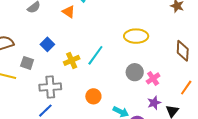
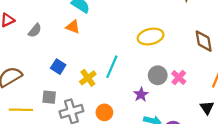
gray square: (27, 63) -> (49, 97), moved
orange circle: (93, 96) -> (104, 112), moved
purple star: (154, 103) -> (141, 94), moved

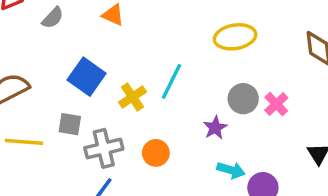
blue square: (58, 67) -> (87, 77), size x1.5

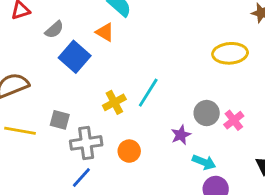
yellow ellipse: (235, 37) -> (230, 53), moved
blue square: (87, 77) -> (75, 57), moved
cyan arrow: (231, 170) -> (204, 162), moved

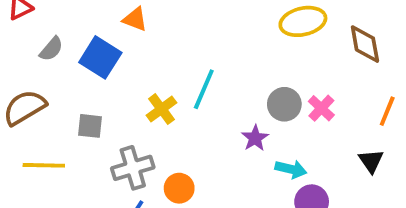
gray semicircle: (54, 30) -> (51, 49), moved
gray square: (60, 120) -> (90, 126), moved
orange circle: (129, 151) -> (179, 188), moved

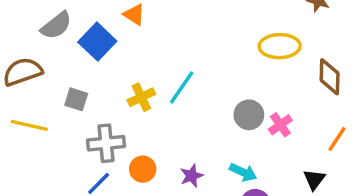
gray semicircle: (51, 49) -> (56, 26), size x1.4
purple star: (255, 138) -> (192, 176), moved

